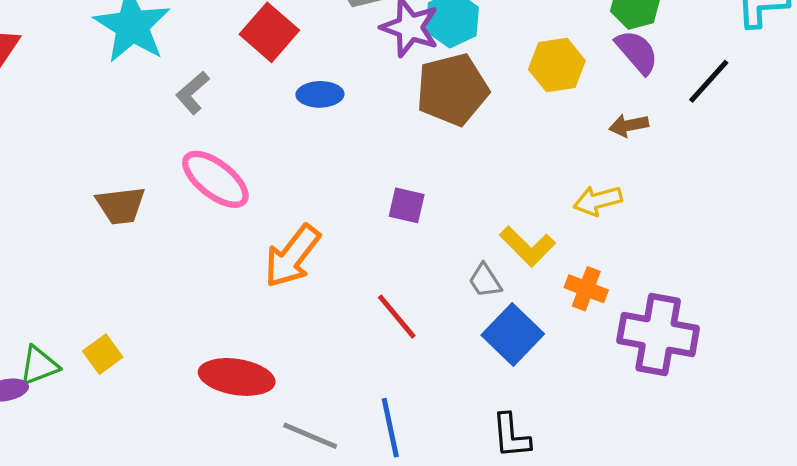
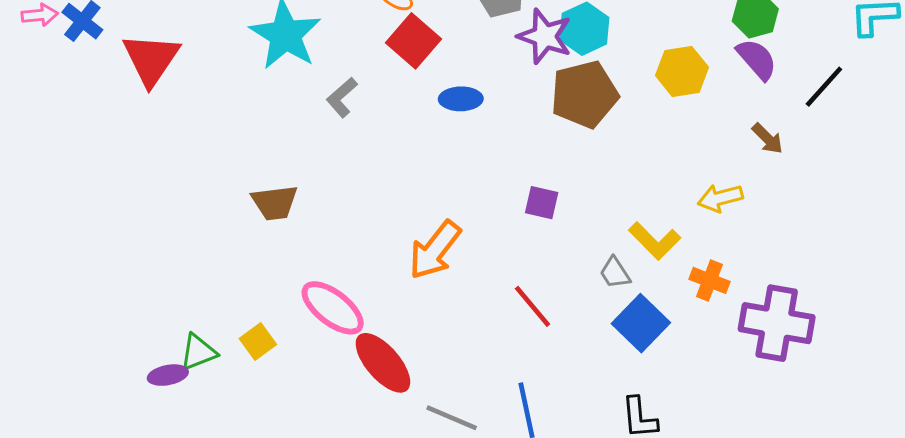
brown arrow: (629, 125) -> (767, 139), moved, turned -124
pink ellipse: (215, 179) -> (333, 308), moved
red ellipse: (237, 377) -> (383, 363), turned 40

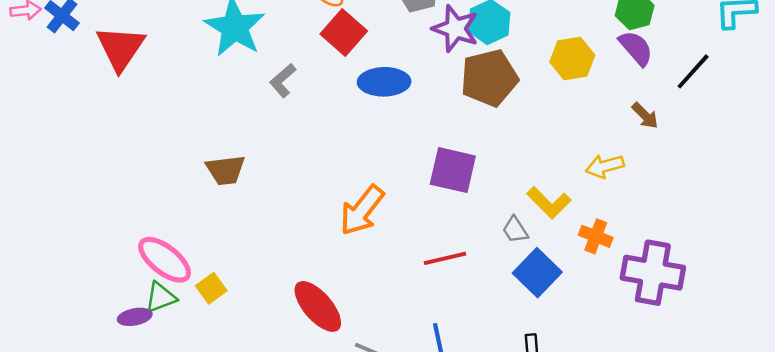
blue ellipse: (461, 99) -> (384, 82), size x1.4
purple square: (542, 203) -> (453, 170), size x1.6
red line: (532, 306) -> (445, 258), turned -63
pink ellipse: (333, 308) -> (165, 260), moved

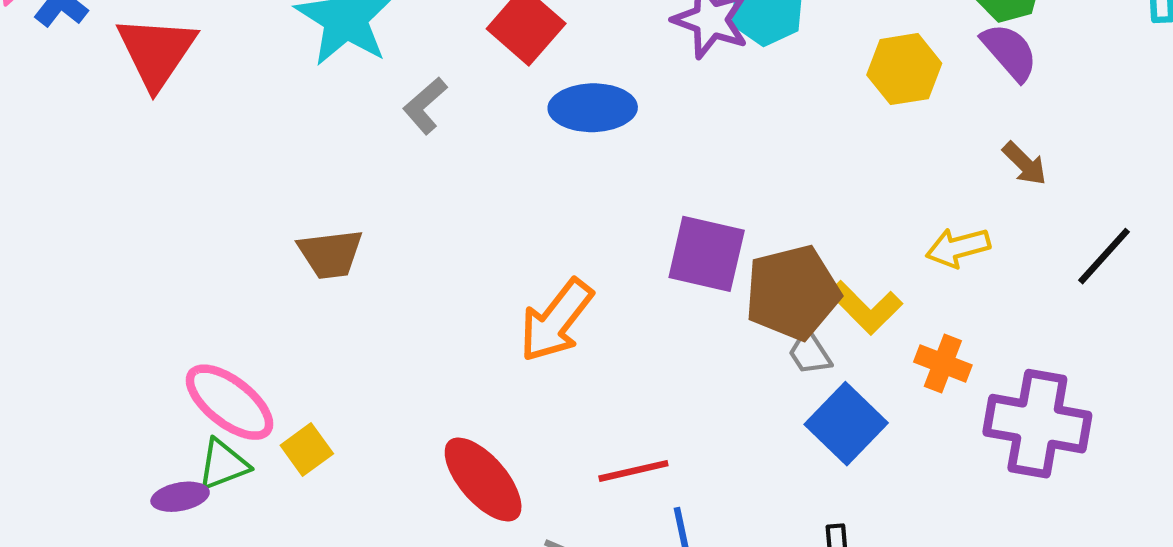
black line: (693, 71) -> (1104, 256), moved
brown pentagon: (489, 78) -> (792, 293), moved
red line: (445, 258) -> (633, 471), moved

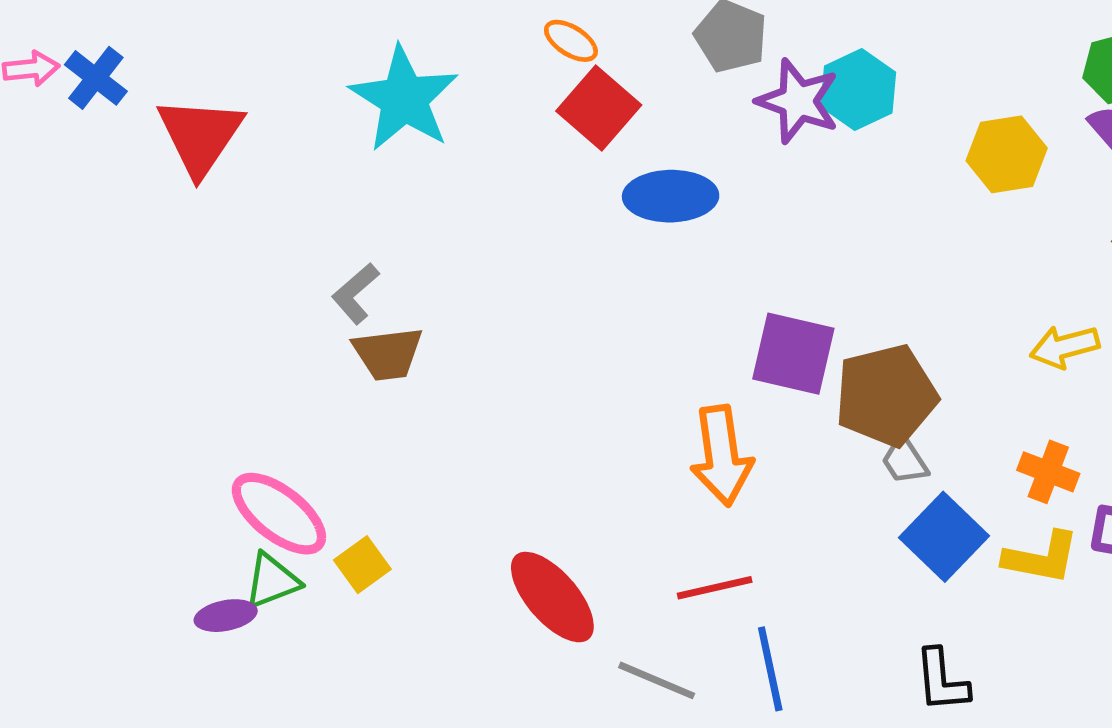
gray L-shape: (425, 106) -> (355, 293), moved
yellow L-shape: (866, 308) -> (1041, 558), moved, turned -34
orange arrow: (556, 320) -> (722, 456), moved, turned -46

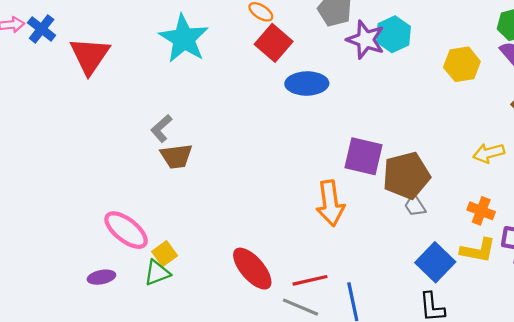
blue square: (944, 537) -> (435, 262), moved
green triangle: (272, 581) -> (157, 273), moved
red line: (715, 588) -> (310, 280), moved

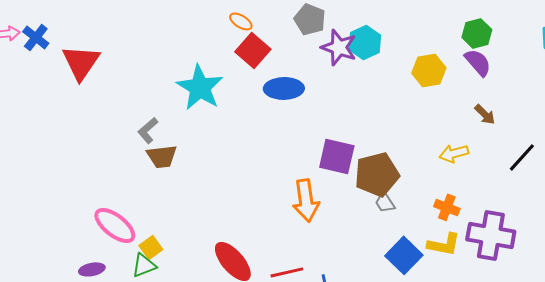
cyan star: (184, 39) -> (200, 87), moved

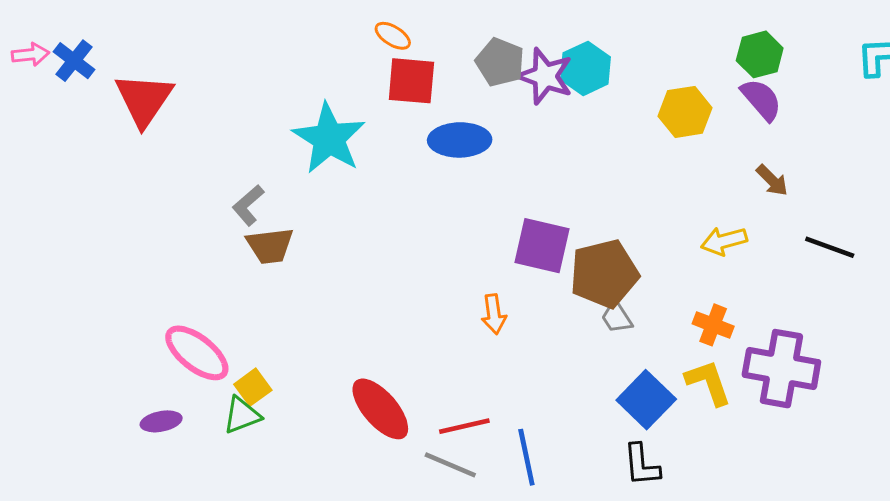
gray pentagon: (310, 19) -> (500, 62), moved
red square: (253, 50) -> (411, 81), turned -36
black line: (522, 157) -> (830, 247), turned 68
orange arrow: (306, 200) -> (494, 314), size x0.6
yellow L-shape: (444, 244) -> (708, 383), turned -120

